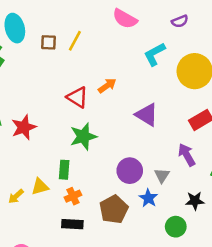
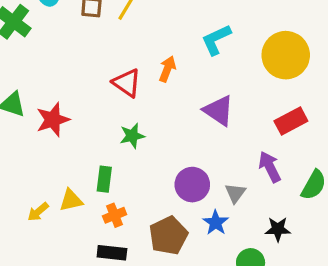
cyan L-shape: (154, 54) -> (216, 40), moved
orange arrow: (107, 86) -> (167, 69), turned -36
green star: (83, 136) -> (132, 136), size x0.7

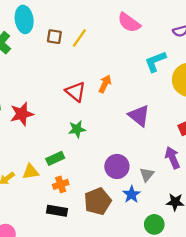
cyan L-shape: (216, 40) -> (155, 62), moved
green rectangle: (104, 179) -> (55, 158), turned 54

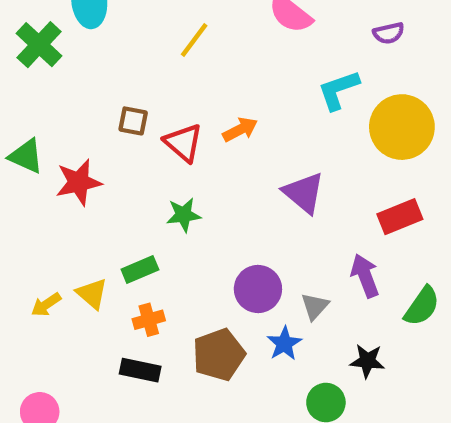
brown square: (54, 37) -> (133, 121), moved
orange arrow: (105, 84) -> (240, 130), turned 36
yellow triangle: (31, 172) -> (92, 294), turned 48

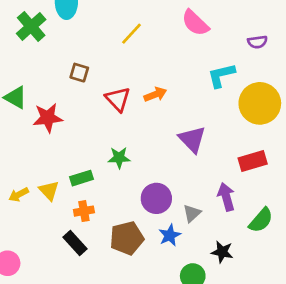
brown square: (133, 121) -> (79, 73), moved
green star: (184, 215) -> (119, 158), moved
black rectangle: (140, 370) -> (75, 243), turned 30

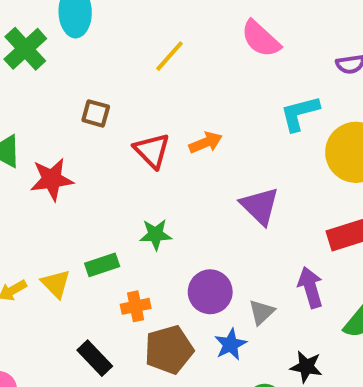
orange cross: (84, 211) -> (136, 306), moved

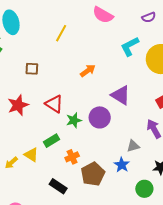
red triangle: (152, 151) -> (54, 104), moved
purple circle: (210, 292) -> (100, 117), moved
gray triangle: (262, 312) -> (133, 146), turned 40

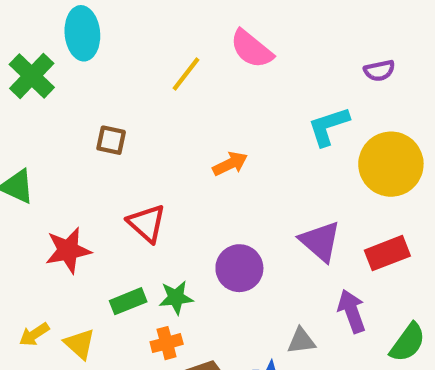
pink semicircle: (103, 15) -> (252, 49), moved
purple triangle: (121, 95) -> (320, 241), moved
red star: (18, 105) -> (68, 250), moved
green star: (74, 120) -> (176, 298), moved
yellow triangle: (31, 155) -> (80, 344), moved

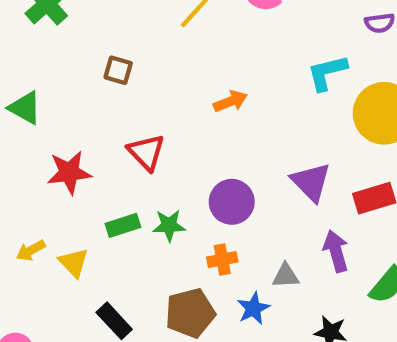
orange cross: (167, 343) -> (222, 260), moved

